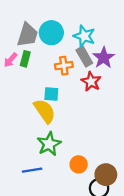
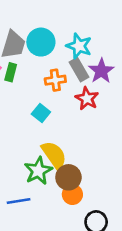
cyan square: (51, 94) -> (41, 113), turned 35
yellow semicircle: (45, 111) -> (54, 155), moved
brown circle: (106, 175) -> (68, 177), moved

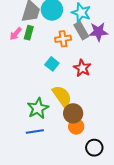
purple star: (101, 71) -> (98, 32), turned 30
red star: (87, 99) -> (82, 68), moved
green star: (38, 171) -> (38, 108), moved

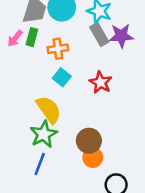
orange cross: (63, 39) -> (58, 49), moved
yellow semicircle: (62, 96) -> (49, 110), moved
blue line: (35, 132) -> (40, 164), turned -60

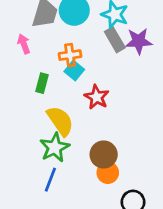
green rectangle: (32, 37) -> (42, 83), moved
pink arrow: (15, 38) -> (24, 44), turned 120
cyan square: (62, 77) -> (74, 70), moved
red star: (101, 82) -> (97, 97), moved

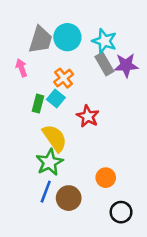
orange cross: (70, 55) -> (64, 78), turned -30
cyan square: (74, 70) -> (56, 98), moved
brown circle: (104, 154) -> (69, 198), moved
orange circle: (108, 173) -> (106, 178), moved

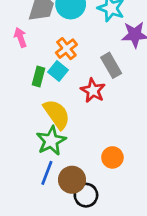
gray rectangle: (104, 64) -> (111, 65), moved
black circle: (121, 212) -> (86, 195), moved

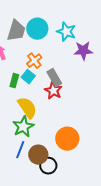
gray rectangle: (111, 65) -> (54, 78), moved
orange circle: (112, 157) -> (67, 139), size x1.5

